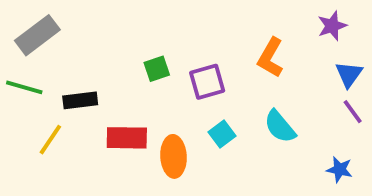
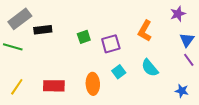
black rectangle: (80, 100) -> (43, 30), moved
red rectangle: (127, 138) -> (54, 86), moved
yellow line: (50, 140) -> (17, 87), moved

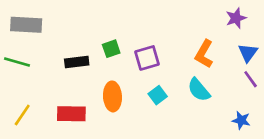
gray rectangle: (20, 19) -> (26, 25), turned 40
black rectangle: (43, 30) -> (77, 62), moved
orange L-shape: (145, 31) -> (204, 54), moved
orange ellipse: (93, 84) -> (112, 96), moved

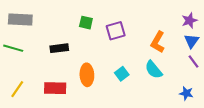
purple star: (236, 18) -> (189, 20), moved
green square: (111, 49) -> (86, 23), moved, turned 32
purple square: (147, 58) -> (116, 31), moved

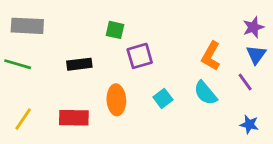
purple square: (116, 31) -> (140, 56), moved
purple line: (194, 61) -> (245, 82), moved

